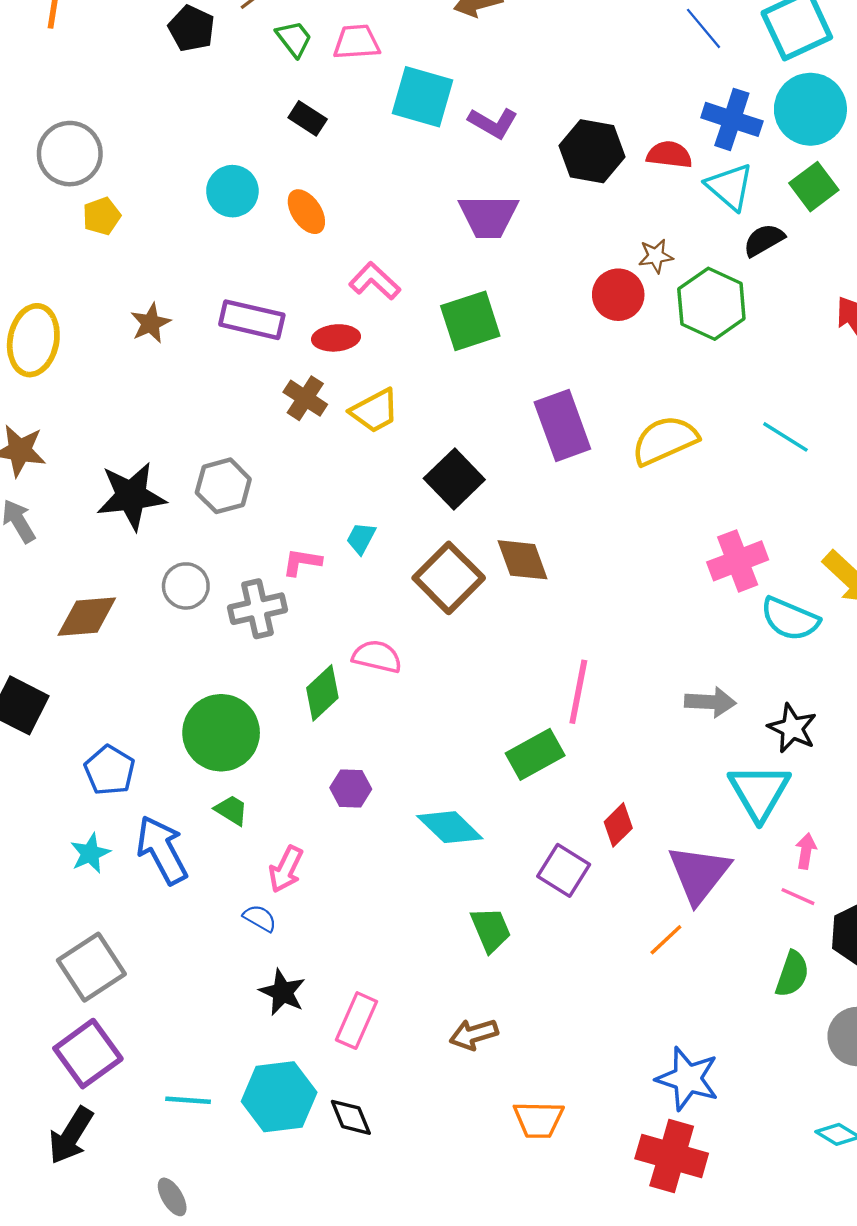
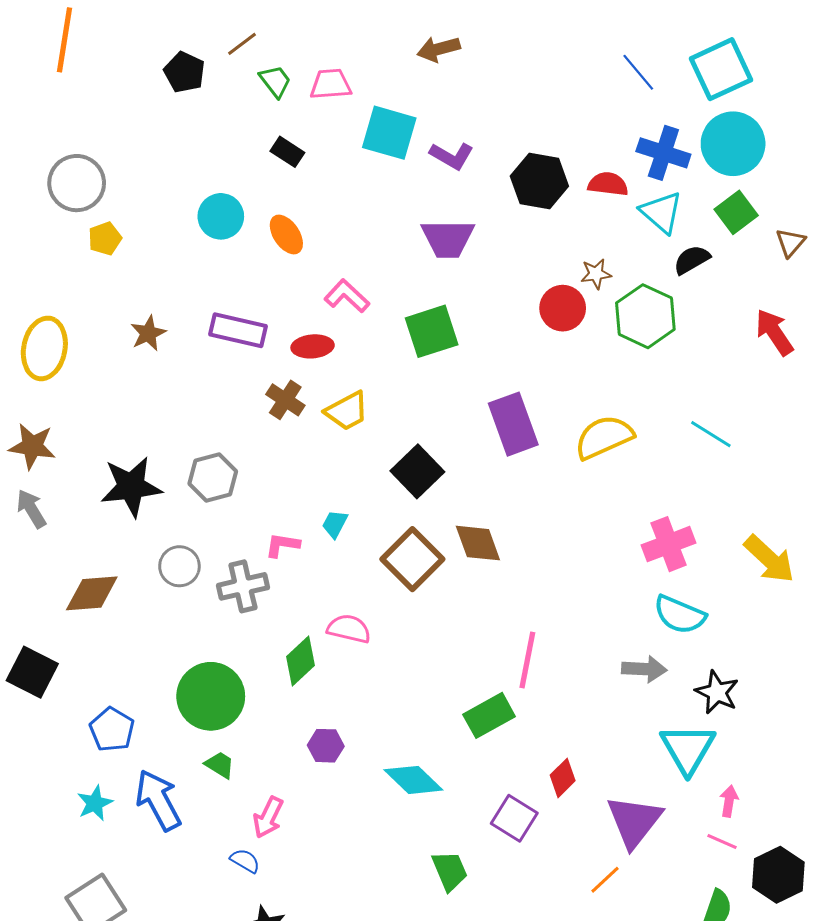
cyan semicircle: (790, 619) -> (680, 615), moved

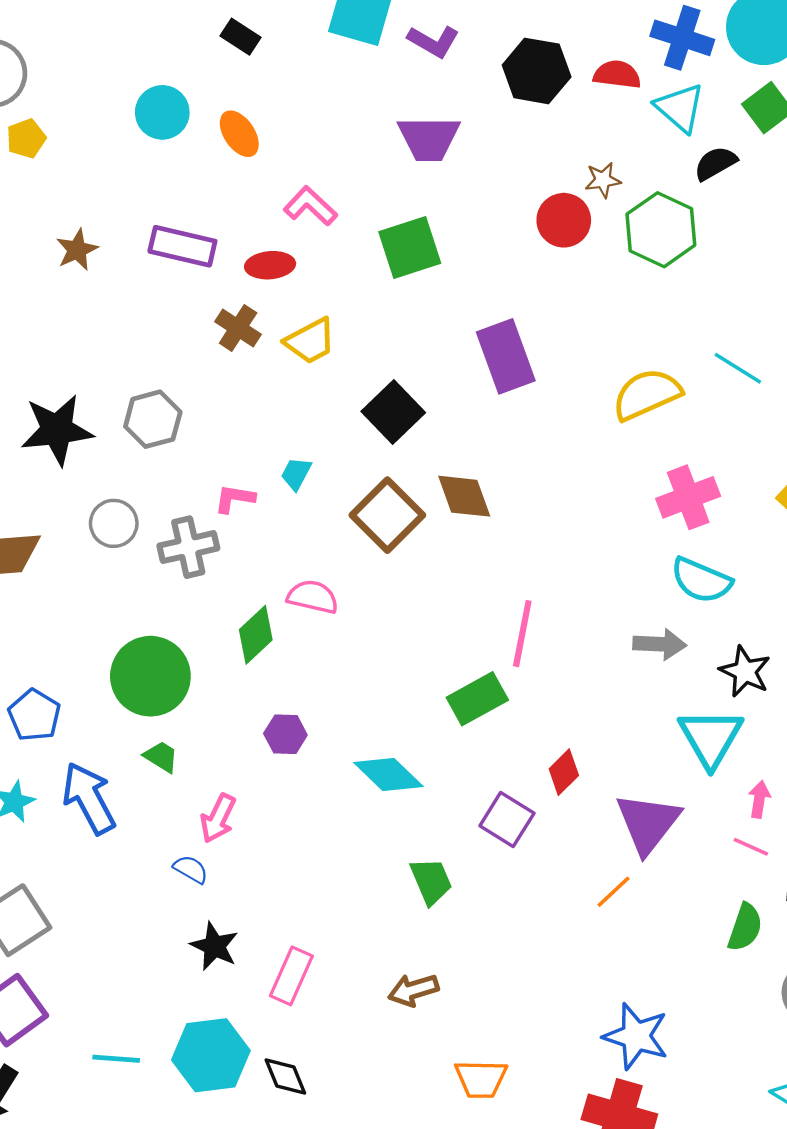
yellow semicircle: (604, 437) -> (647, 394), moved

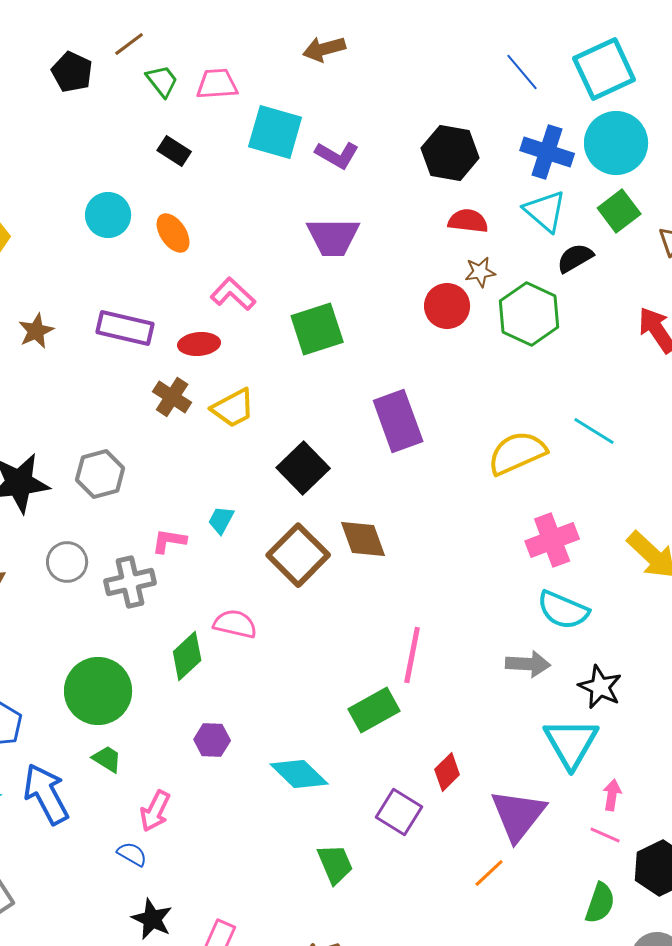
black hexagon: (537, 71) -> (450, 153), moved
red semicircle: (617, 75) -> (468, 221), moved

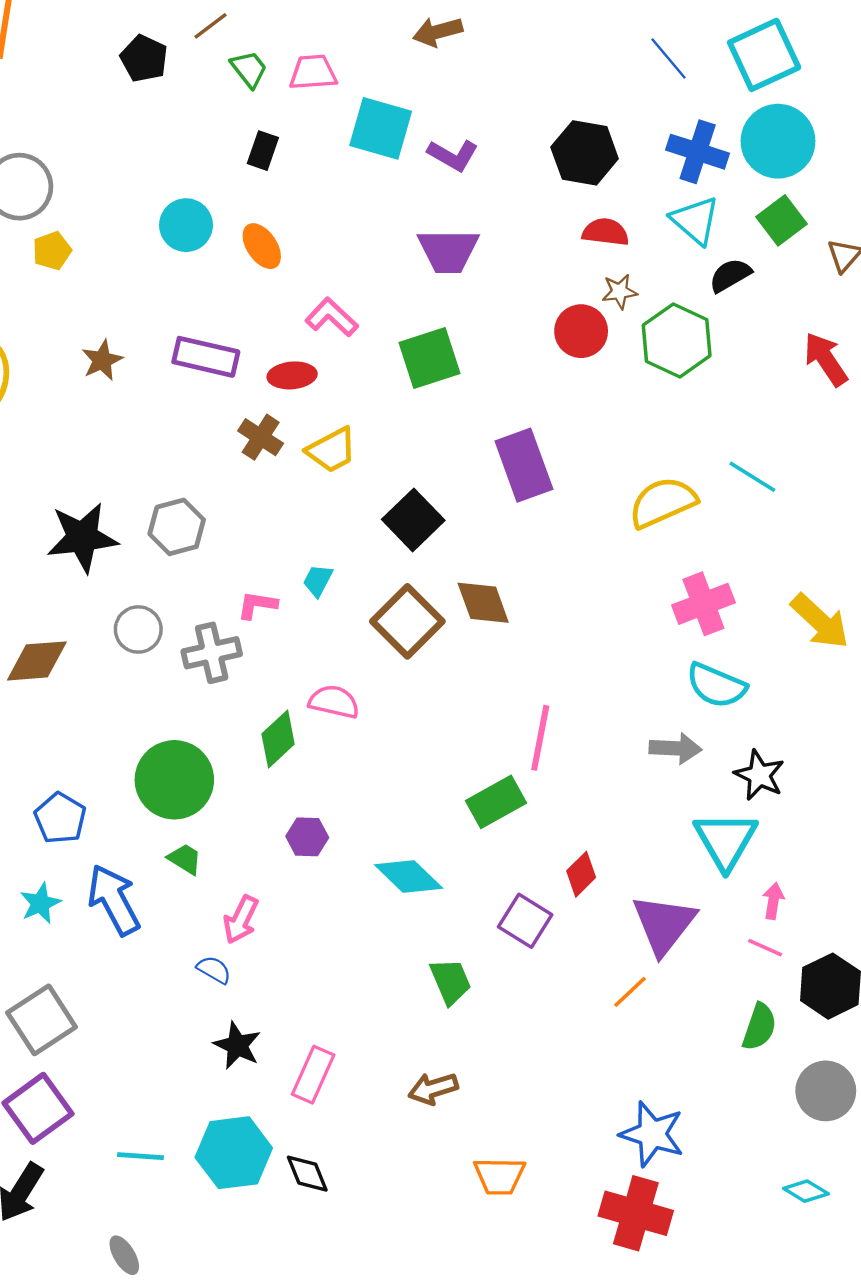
black rectangle: (174, 151) -> (263, 151), turned 76

